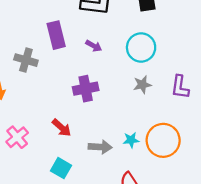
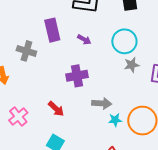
gray star: (142, 85) -> (132, 65), moved
gray arrow: (100, 147) -> (102, 103), moved

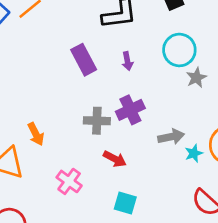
purple arrow: (84, 40) -> (127, 61), turned 64
gray cross: (26, 51) -> (97, 121), moved

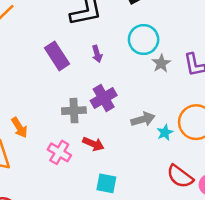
pink cross: (69, 181) -> (59, 152), moved

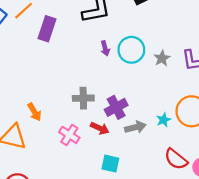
cyan circle: (144, 39) -> (131, 50), moved
purple rectangle: (57, 56) -> (47, 29), moved, turned 50
purple cross: (104, 98) -> (116, 107), moved
gray arrow: (143, 119) -> (135, 127), moved

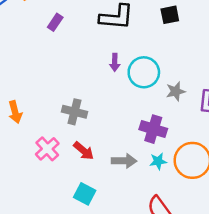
purple rectangle: (47, 29) -> (55, 22), size x0.6
purple cross: (116, 107) -> (153, 129), moved, turned 30

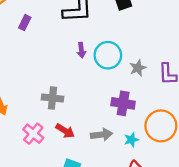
cyan star: (158, 161) -> (131, 140), moved

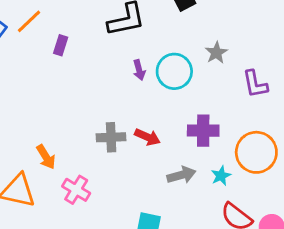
gray star: (138, 68) -> (216, 53), moved
red arrow: (65, 131) -> (147, 137), moved
pink cross: (33, 134) -> (76, 190), moved

